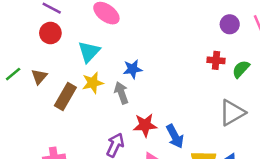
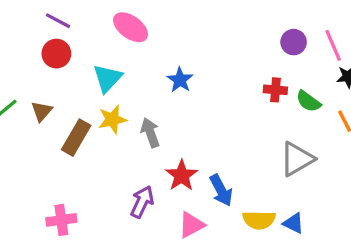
blue star: (133, 69) -> (180, 80), moved, turned -30
green semicircle: (241, 69) -> (308, 101), turned -96
red star: (145, 125) -> (182, 175), turned -30

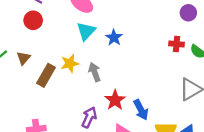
cyan triangle: (107, 78) -> (86, 31), moved

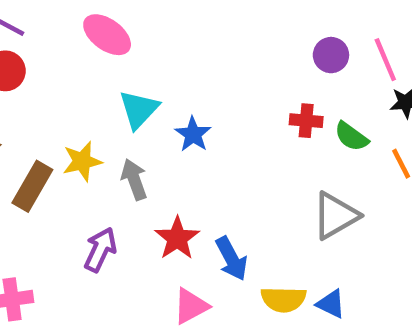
cyan triangle: (86, 31) -> (139, 109), moved
blue star: (114, 38) -> (193, 134), moved
purple arrow: (89, 117) -> (100, 250), moved

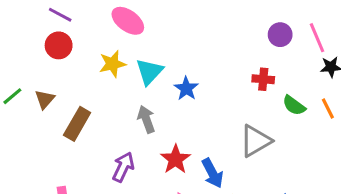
green semicircle: (351, 136) -> (294, 105), moved
yellow star: (82, 161) -> (112, 64), moved
gray triangle: (336, 216) -> (256, 141), moved

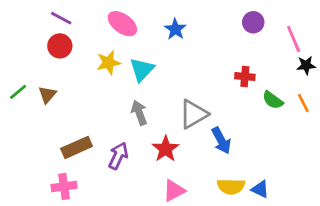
purple circle: (280, 35) -> (253, 22), moved
blue star: (186, 88) -> (175, 29), moved
brown rectangle: (77, 124) -> (77, 147), moved, turned 36
gray triangle: (256, 141) -> (193, 114), moved
blue arrow: (212, 173) -> (221, 141), moved

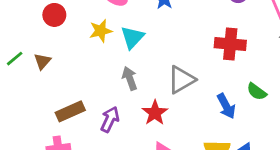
red cross: (245, 77) -> (230, 44), size x1.6
green semicircle: (273, 100) -> (257, 92), moved
blue arrow: (221, 141) -> (226, 106), moved

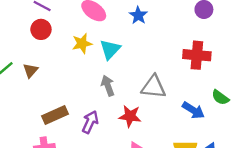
gray triangle: (181, 80) -> (154, 87), turned 36
blue arrow: (226, 106) -> (193, 110), turned -30
red star: (155, 113) -> (130, 116), turned -30

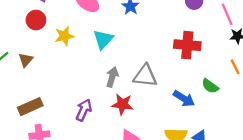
yellow star: (82, 43) -> (64, 36), moved
gray arrow: (108, 86) -> (112, 77), moved, turned 36
brown rectangle: (55, 115) -> (30, 107), moved

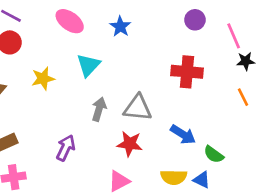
yellow star: (64, 36) -> (43, 78), moved
green semicircle: (210, 86) -> (214, 154), moved
red star: (122, 104) -> (130, 144), moved

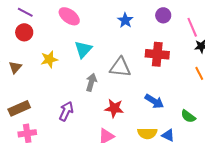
blue star: (120, 26) -> (125, 20), moved
gray triangle: (138, 108) -> (120, 67), moved
green semicircle: (214, 154) -> (188, 116), moved

